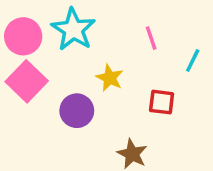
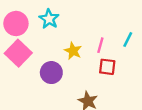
cyan star: (73, 29) -> (49, 19), size x0.7
pink line: (151, 38) -> (100, 45), moved, turned 35

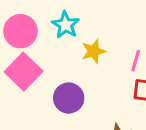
yellow star: (73, 51) -> (94, 51), moved, turned 30

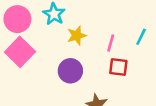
purple circle: (69, 98) -> (70, 71), moved

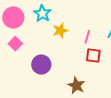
pink square: (20, 52) -> (15, 44), size x0.6
purple circle: (70, 71) -> (41, 65), moved

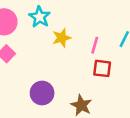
purple circle: (41, 65) -> (42, 93), moved

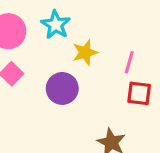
purple circle: (42, 93) -> (62, 88), moved

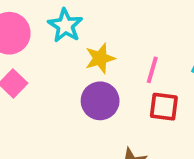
purple circle: (62, 88) -> (100, 101), moved

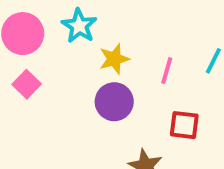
red square: (164, 107) -> (184, 125), moved

